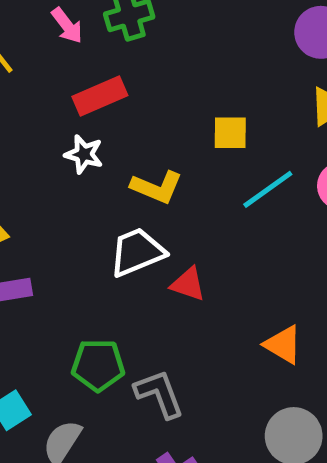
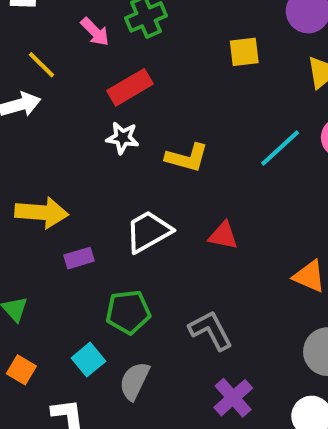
yellow square: (230, 133) -> (244, 52), moved
white trapezoid: (137, 252) -> (148, 232), moved
green pentagon: (98, 365) -> (128, 312), moved

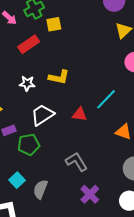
yellow square: (244, 52) -> (54, 24), moved
white star: (123, 138) -> (27, 83), moved
cyan line: (280, 148) -> (106, 99), moved
green pentagon: (128, 312) -> (29, 145), moved

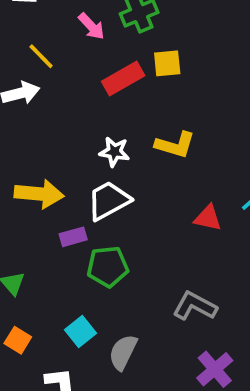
yellow square: (54, 24) -> (167, 63), moved
white trapezoid: (42, 115) -> (109, 201), moved
gray L-shape: (76, 162) -> (195, 306), turned -35

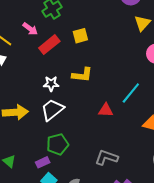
pink arrow: (91, 26) -> (30, 29), moved
yellow square: (167, 63) -> (80, 36), moved
purple rectangle: (73, 237) -> (43, 162), moved

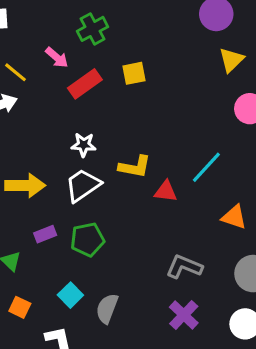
yellow L-shape: (82, 75) -> (135, 167), moved
gray L-shape: (106, 157) -> (184, 267), moved
purple rectangle: (43, 162) -> (45, 234), moved

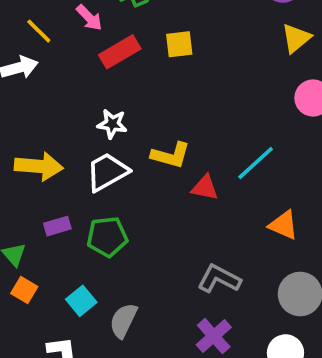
orange square: (20, 307) -> (24, 290), moved

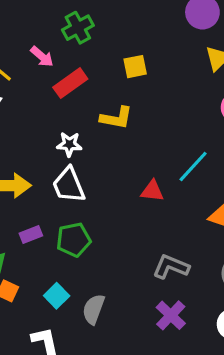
yellow square: (179, 44) -> (135, 67), moved
yellow L-shape: (171, 155) -> (116, 118), moved
white trapezoid: (107, 172) -> (69, 185), turned -78

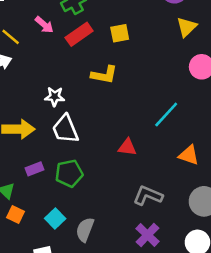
red rectangle: (70, 83) -> (79, 34), moved
white star: (69, 144) -> (55, 97), moved
red triangle: (152, 191) -> (127, 147), moved

